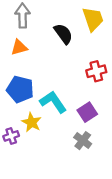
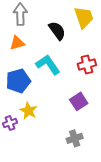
blue pentagon: (20, 89) -> (18, 81), turned -30
cyan L-shape: (53, 102) -> (48, 65), moved
gray cross: (83, 141) -> (75, 138), moved, turned 35

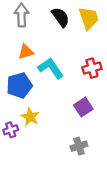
black semicircle: (57, 31) -> (61, 17), moved
orange triangle: (17, 43) -> (26, 52), moved

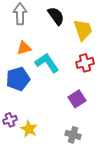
yellow trapezoid: (89, 18) -> (83, 30), moved
yellow star: (30, 117) -> (29, 129), moved
gray cross: (79, 146) -> (73, 135), turned 35

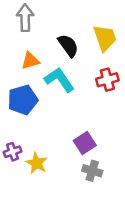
black semicircle: (56, 16) -> (68, 46), moved
purple square: (77, 99) -> (85, 143), moved

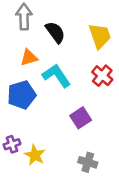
black semicircle: (68, 46) -> (55, 32), moved
red cross: (107, 80) -> (102, 76), turned -35
purple square: (85, 143) -> (81, 118), moved

